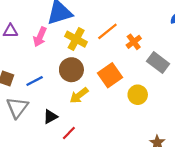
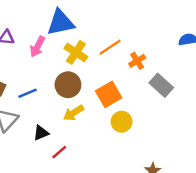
yellow circle: (138, 95) -> (122, 122), moved

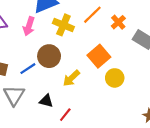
brown circle: (68, 85) -> (49, 56), moved
black triangle: (41, 133) -> (46, 101), turned 48

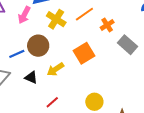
yellow circle: (115, 78) -> (94, 102), moved
black triangle: (46, 101) -> (31, 77), moved
red line: (65, 115) -> (52, 102), moved

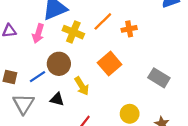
orange cross: (107, 25) -> (129, 29), turned 32
gray rectangle: (127, 45) -> (159, 78), moved
yellow arrow: (55, 69) -> (82, 86), turned -78

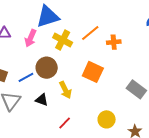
orange square: (110, 64) -> (93, 72), turned -30

